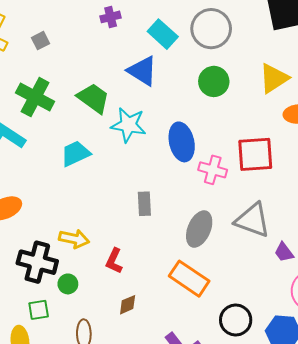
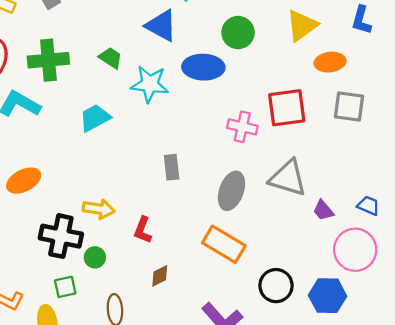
green cross: (35, 97) -> (48, 60), turned -30
green trapezoid: (93, 98) -> (111, 58), size x0.7
blue ellipse: (182, 142) -> (203, 67), moved, turned -72

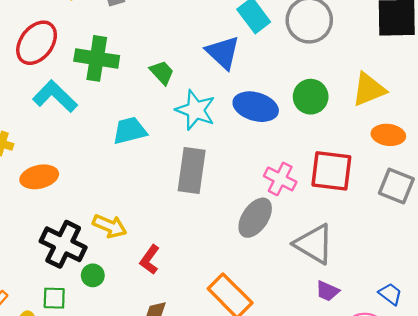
green circle: (238, 33) -> (311, 97), moved
gray rectangle: (172, 167) -> (192, 170), moved, size x1.6
gray ellipse: (231, 191) -> (255, 218), moved
purple trapezoid: (323, 210) -> (327, 291), moved, turned -40

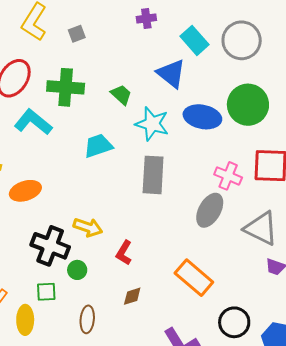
green circle: (311, 97) -> (248, 105), size x1.4

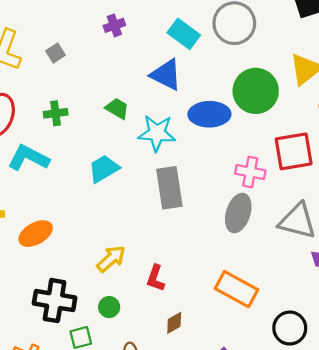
purple cross: (146, 19) -> (114, 25), moved
green cross: (66, 87) -> (56, 113), size x0.6
yellow arrow: (88, 227) -> (111, 259), turned -48
black cross: (50, 246) -> (55, 301), moved

